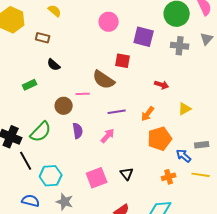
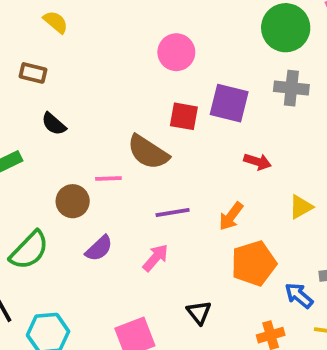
pink circle: (109, 22) -> (176, 52), moved
purple square: (144, 37) -> (229, 103), moved
purple semicircle: (78, 131) -> (99, 248), turned 56
black triangle: (127, 174) -> (199, 312), moved

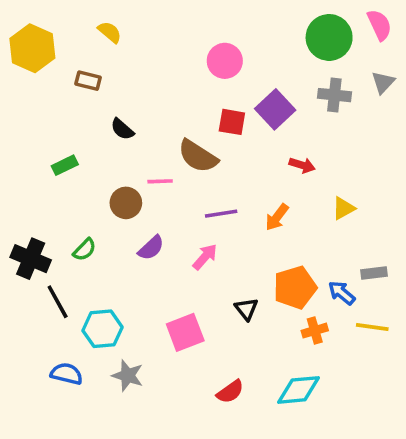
purple square: (229, 103) -> (275, 109), turned 33
black semicircle: (54, 124) -> (122, 129), moved
green semicircle: (29, 250) -> (85, 250), size x0.6
orange pentagon: (254, 263) -> (295, 287), moved

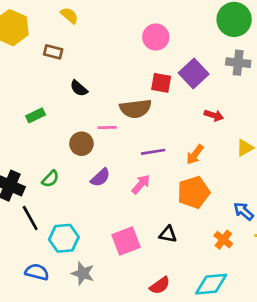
brown semicircle: (198, 156) -> (135, 109), turned -40
orange pentagon: (295, 287) -> (194, 192), moved
black triangle: (246, 309) -> (168, 234), moved, turned -42
orange cross: (315, 331) -> (223, 240), turned -36

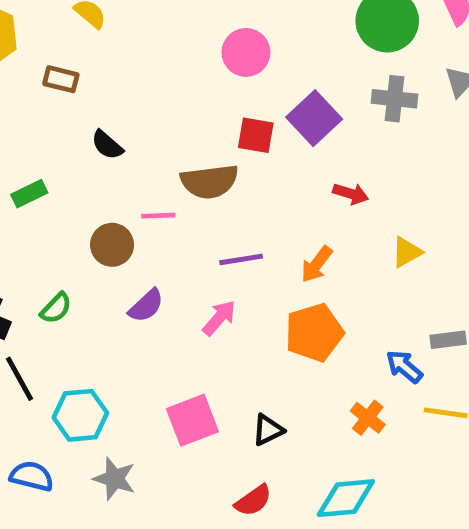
black triangle: (168, 234) -> (268, 430), moved, turned -36

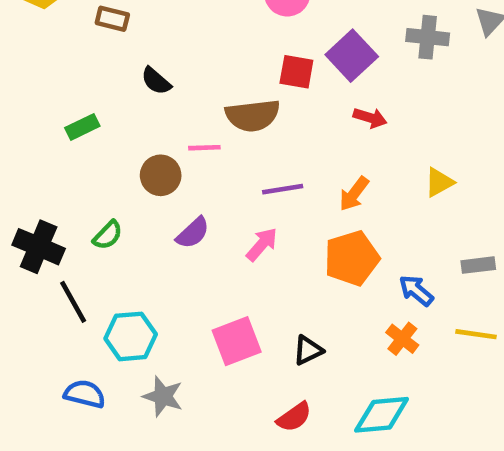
red arrow: (351, 194) -> (370, 118), moved
blue arrow: (404, 367) -> (416, 290), moved

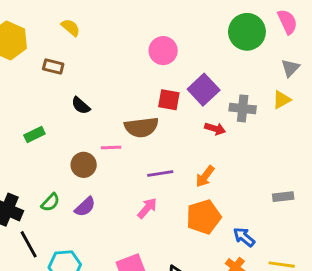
gray cross: (428, 37) -> (243, 108), moved
yellow triangle: (439, 182) -> (282, 100), moved
purple semicircle: (193, 233) -> (85, 207), moved
gray rectangle: (478, 265) -> (283, 197), moved

